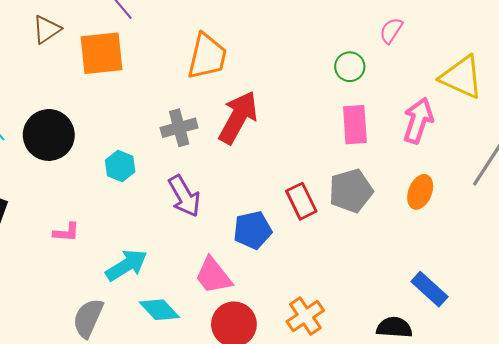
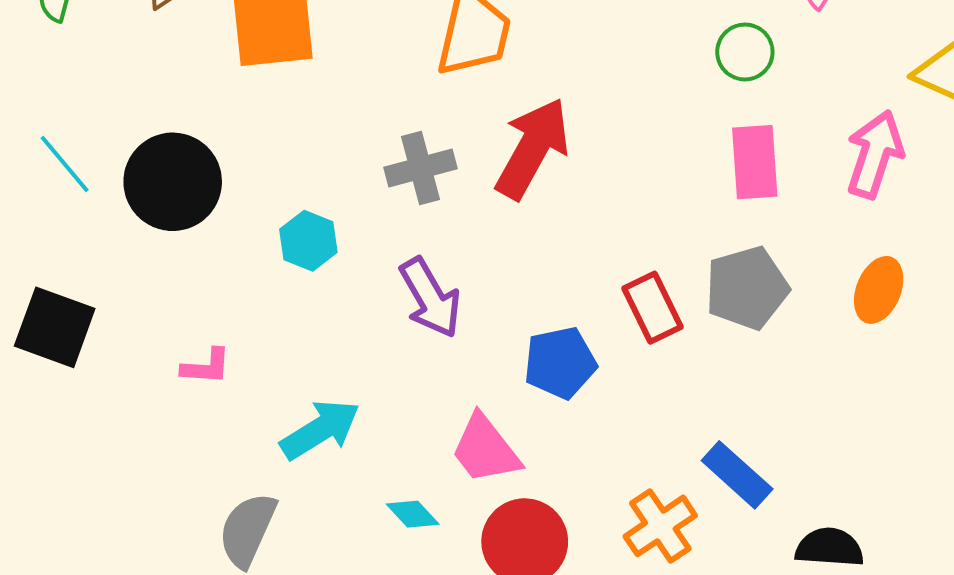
blue rectangle: (429, 289) -> (737, 475), moved
cyan diamond: (159, 310) -> (413, 514), moved, size x0.7

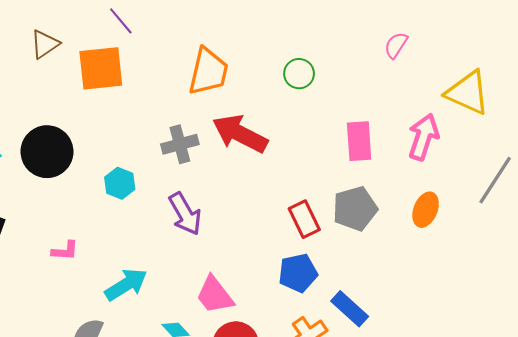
green circle: (745, 52) -> (299, 74), moved
red arrow: (533, 148) -> (240, 134), turned -92
blue pentagon: (560, 363) -> (298, 273), moved

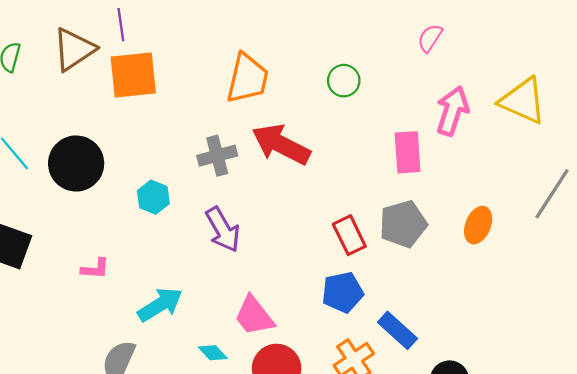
purple line: (121, 21) -> (121, 25), moved, turned 32
brown triangle: (45, 44) -> (74, 49), size x1.4
pink semicircle: (396, 45) -> (430, 38), moved
pink arrow: (423, 137) -> (452, 111), moved

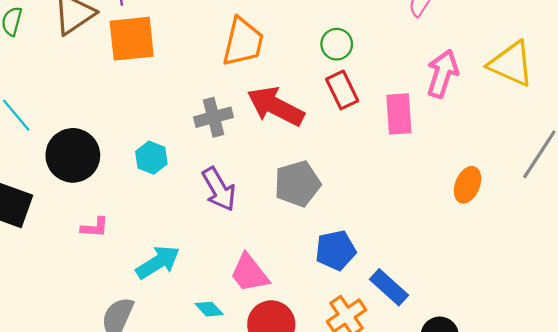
black circle: (76, 163) -> (73, 155), moved
gray pentagon: (403, 224) -> (297, 184), moved
red rectangle: (349, 235) -> (342, 90), moved

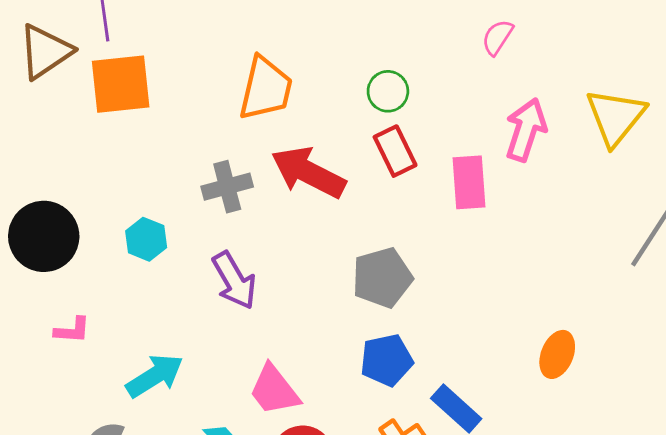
yellow triangle: (511, 64) -> (615, 117), turned 45
gray pentagon: (297, 184) -> (382, 278), moved
orange ellipse: (468, 185) -> (557, 354), moved

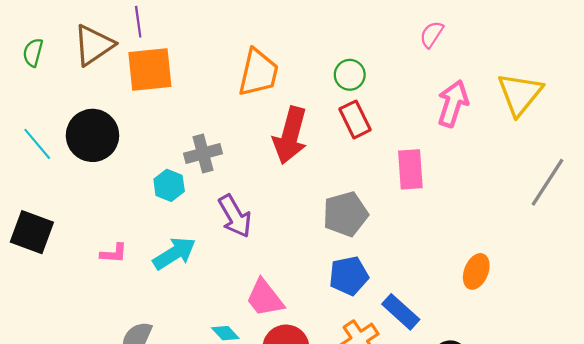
red arrow: (308, 172) -> (290, 135), turned -102
pink rectangle: (469, 182) -> (410, 169), moved
gray cross: (227, 187) -> (203, 153), moved
black circle: (44, 236) -> (92, 135), moved
cyan arrow: (155, 376) -> (174, 253), moved

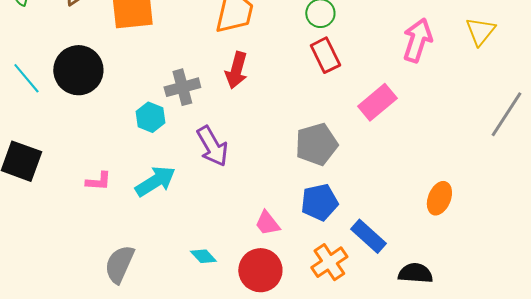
yellow triangle: (520, 94) -> (480, 31), size x0.7
red arrow: (290, 135) -> (236, 70), moved, size x0.7
pink rectangle: (410, 169) -> (377, 102), turned 54
pink trapezoid: (265, 298) -> (267, 223), moved, size x0.7

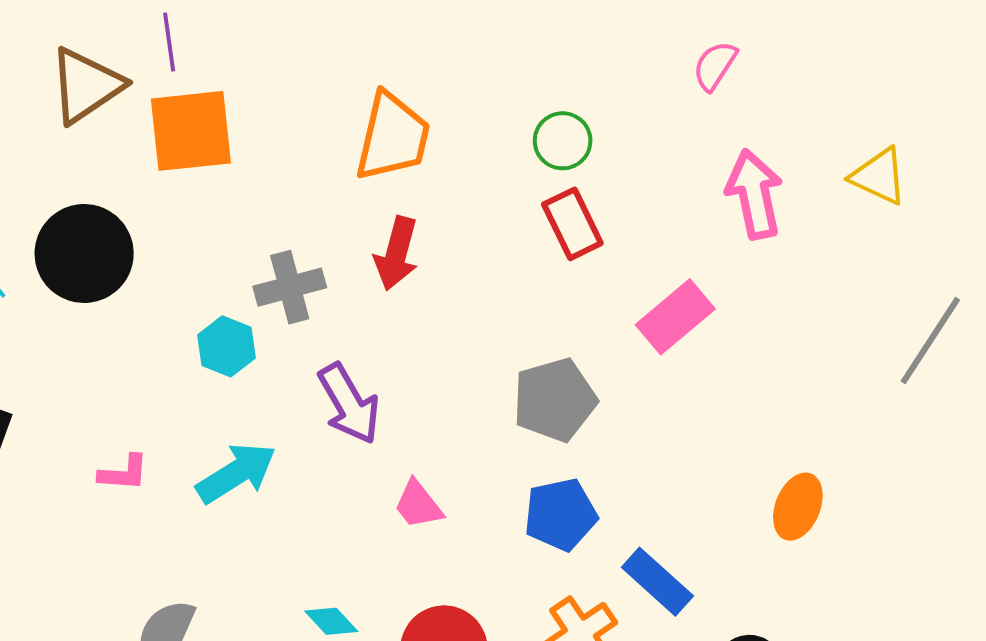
yellow triangle: (480, 31) -> (879, 176), turned -44
pink arrow: (417, 40) -> (754, 194), turned -30
pink trapezoid: (267, 223) -> (418, 505), moved

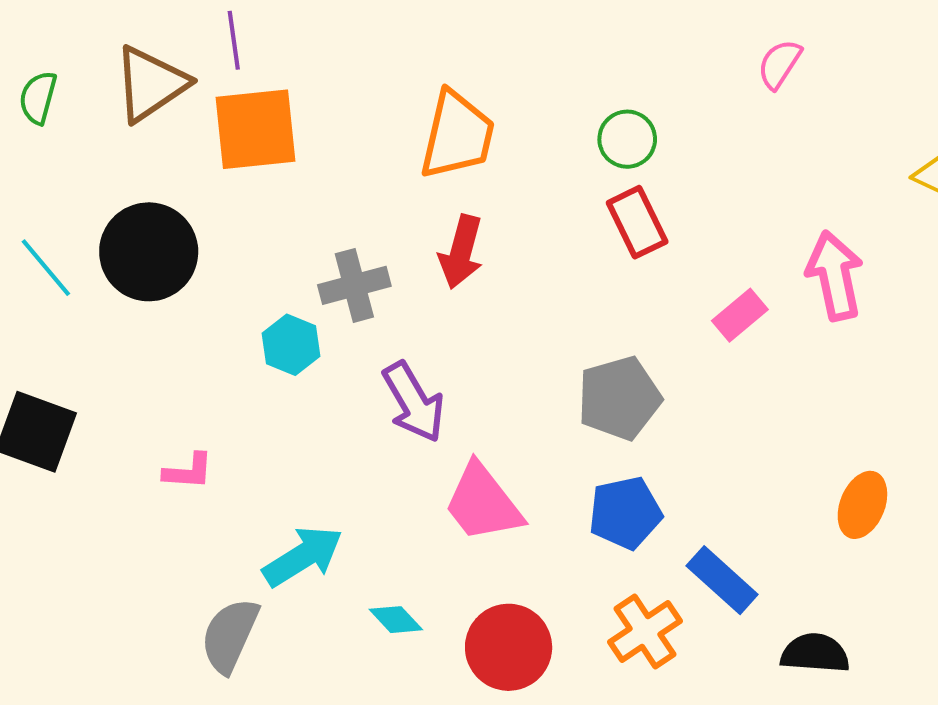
pink arrow: (754, 194) -> (835, 276), moved
pink rectangle: (675, 317) -> (740, 315), size x0.7
cyan arrow: (236, 473) -> (303, 556), moved
pink trapezoid: (418, 505) -> (483, 503), size x1.6

